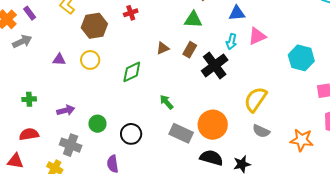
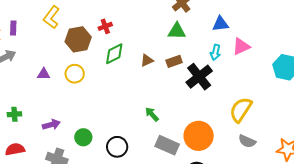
purple rectangle: (30, 13) -> (13, 28), turned 40
red cross: (131, 13) -> (105, 26), moved
brown rectangle: (190, 50) -> (174, 61), turned 42
green diamond: (132, 72) -> (114, 54), moved

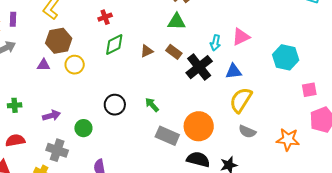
blue triangle: (220, 24) -> (234, 71), moved
brown hexagon: (78, 39) -> (59, 41), moved
brown rectangle: (174, 61) -> (174, 52), turned 56
black circle: (117, 147) -> (115, 105), moved

